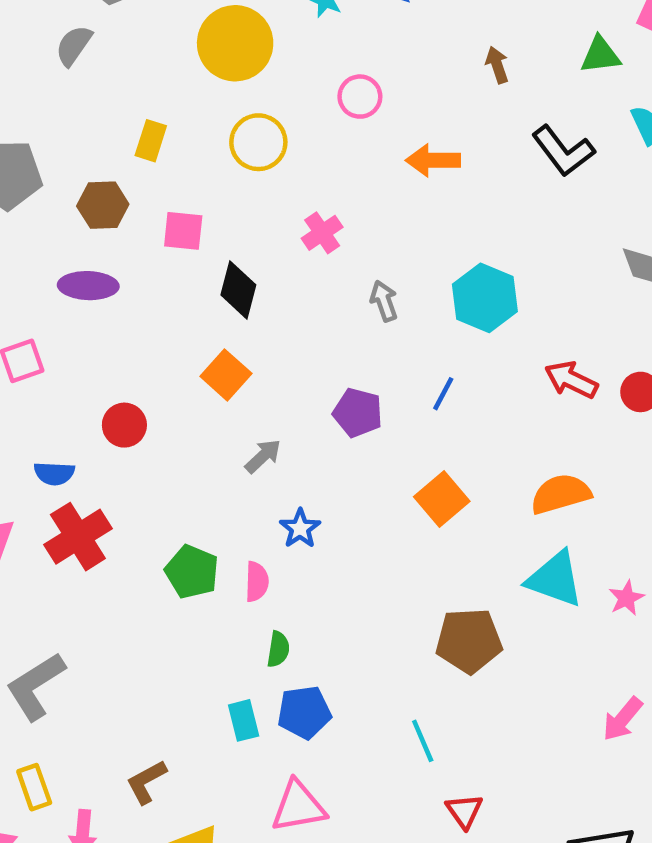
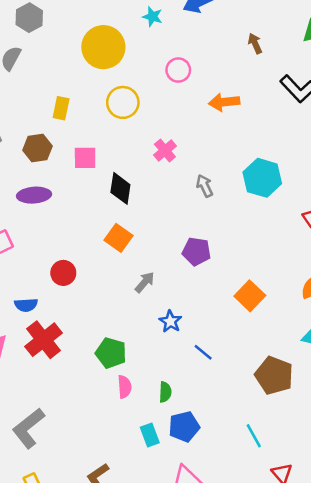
blue line: (443, 394) -> (203, 352), moved, turned -72
pink semicircle: (257, 582) -> (125, 387), moved
brown pentagon: (469, 641) -> (274, 375), turned 30

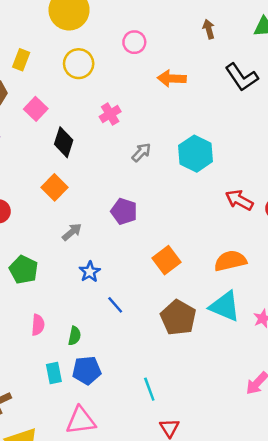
pink square: (85, 158) -> (36, 109), turned 35
gray arrow: (205, 186) -> (141, 152), turned 60
green pentagon: (111, 353) -> (24, 270), moved
brown pentagon: (274, 375) -> (178, 318), moved

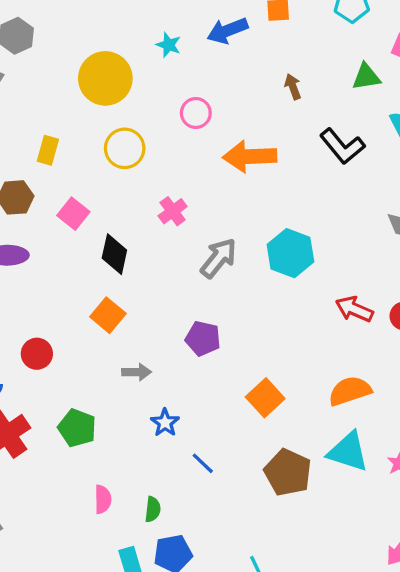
orange arrow: (172, 78) -> (250, 156), size x1.4
gray arrow: (141, 152) -> (219, 258), size x1.5
gray arrow: (72, 232) -> (137, 372), turned 45

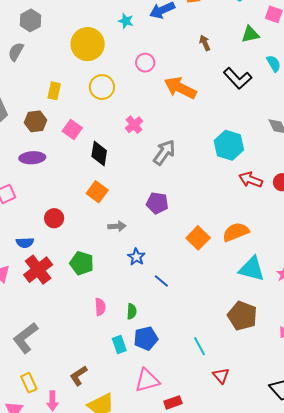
orange arrow: (250, 156) -> (180, 88), turned 32
cyan hexagon: (290, 253) -> (229, 145), moved
orange semicircle: (350, 391) -> (236, 232), moved
brown pentagon: (288, 472) -> (242, 316), moved

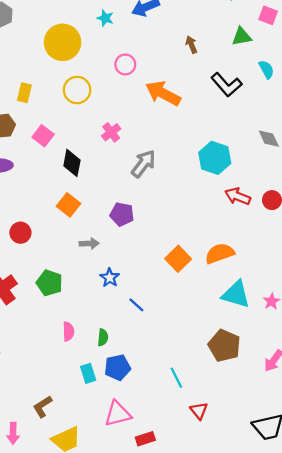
purple pentagon: (157, 203) -> (122, 214), moved

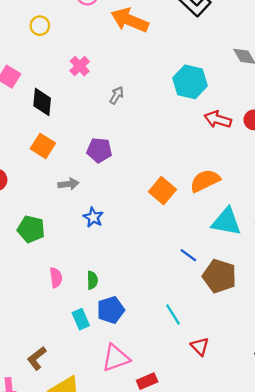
yellow circle: (77, 90) -> (40, 26), size x0.7
gray arrow: (144, 164) -> (117, 95), size x0.6
blue line: (136, 305) -> (188, 255), moved

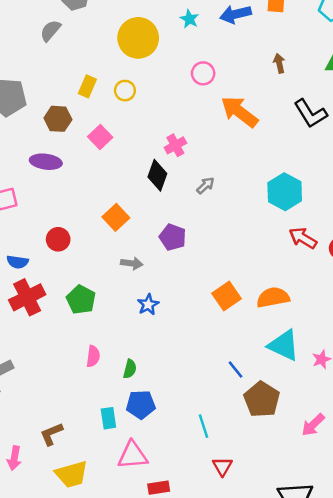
yellow circle: (40, 26) -> (125, 91), moved
black diamond: (42, 102) -> (157, 175), moved
cyan rectangle: (81, 319) -> (108, 418), moved

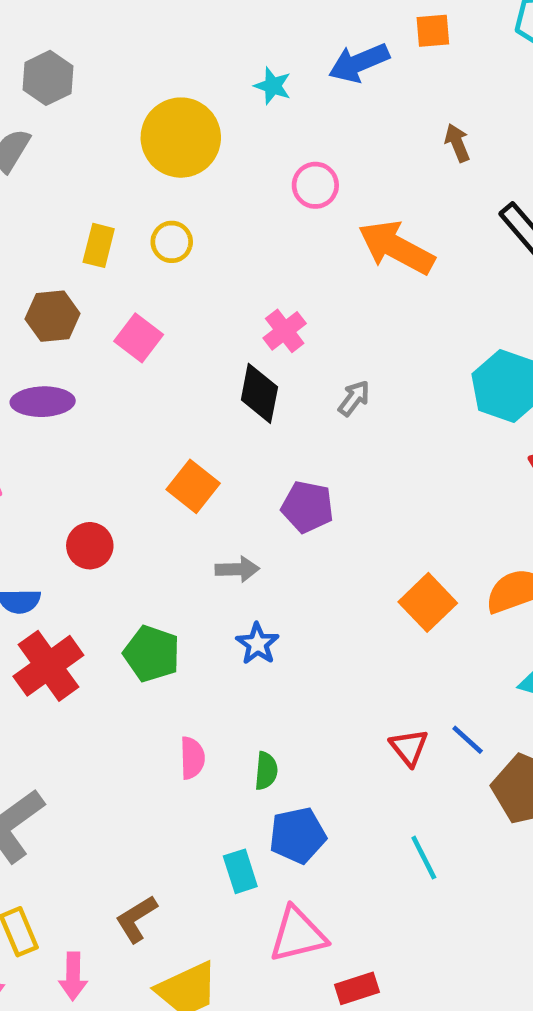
blue star: (148, 305) -> (257, 644), moved
red triangle: (222, 466) -> (409, 747), moved

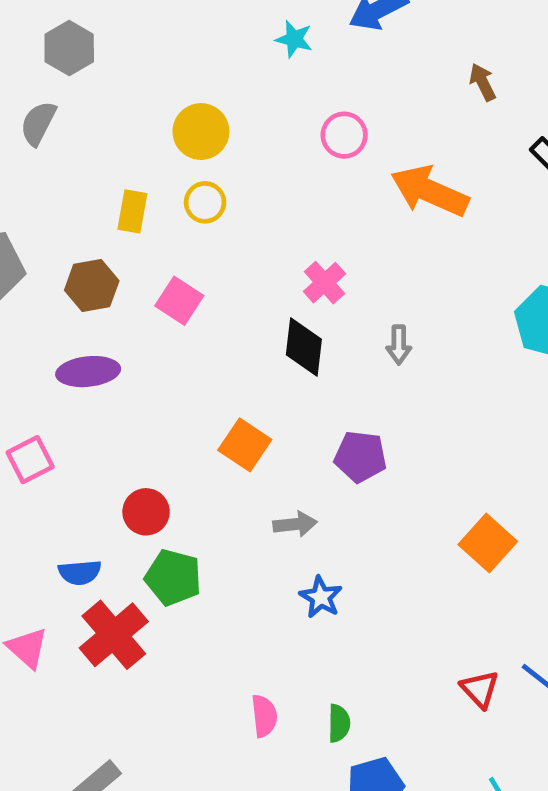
yellow circle: (181, 138) -> (201, 132), moved, size x0.7
gray arrow: (354, 398) -> (399, 345), turned 147
green pentagon: (152, 654) -> (173, 577), moved

